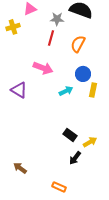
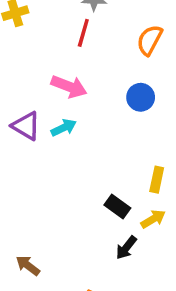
orange semicircle: (78, 44) -> (150, 40), moved
yellow rectangle: (93, 90) -> (157, 180), moved
cyan arrow: (66, 91) -> (64, 128), moved

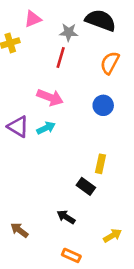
yellow rectangle: (157, 180) -> (100, 164), moved
yellow arrow: (153, 219) -> (112, 236), moved
black arrow: (126, 248) -> (66, 217), moved, turned 84

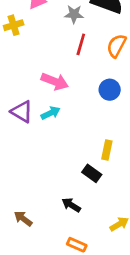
red line: (61, 58) -> (81, 44), moved

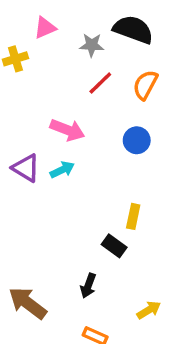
red line: (81, 44) -> (100, 83), turned 30
black arrow: (71, 205) -> (88, 286), turned -102
brown arrow: (23, 219) -> (28, 303), size x1.6

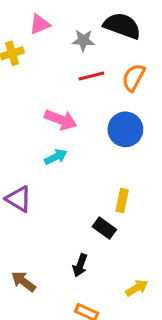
red line: (100, 83) -> (91, 76), turned 30
blue circle: (137, 140) -> (125, 129), size x1.4
purple triangle: (26, 168) -> (19, 199), moved
brown arrow: (28, 303) -> (23, 281), size x0.7

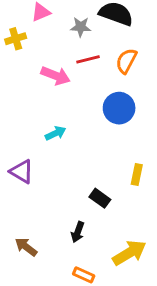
pink arrow: (61, 120) -> (56, 76), moved
yellow rectangle: (122, 201) -> (137, 175), moved
yellow arrow: (137, 288) -> (129, 253), size x1.6

